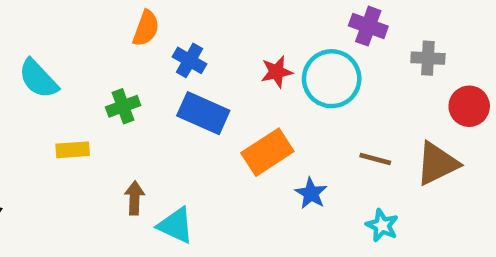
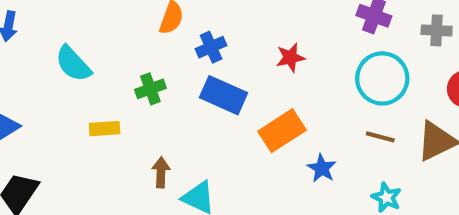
gray cross: (428, 58) -> (437, 30), moved
blue cross: (190, 60) -> (211, 47), turned 36
cyan circle: (332, 79) -> (382, 78), moved

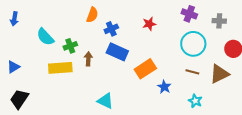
red star: (290, 58) -> (149, 24), moved
green cross: (150, 89) -> (70, 46), moved
yellow rectangle: (105, 129) -> (60, 68), size x1.6
brown arrow: (161, 172) -> (88, 59), moved

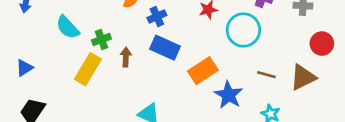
cyan circle: (193, 44) -> (243, 30), moved
yellow rectangle: (60, 68) -> (88, 69), turned -55
blue star: (164, 87) -> (229, 95), size x1.5

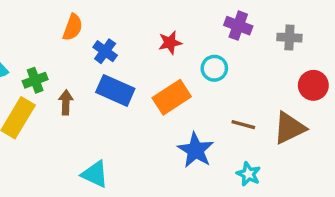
blue cross: (157, 16) -> (105, 51), turned -30
cyan circle: (243, 30) -> (214, 68), size x0.6
orange rectangle: (203, 71) -> (172, 97), moved

